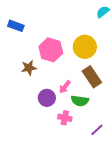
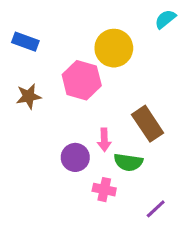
yellow circle: (85, 47) -> (114, 48), moved
brown star: (29, 68) -> (29, 96), moved
pink arrow: (65, 87) -> (104, 140), turned -40

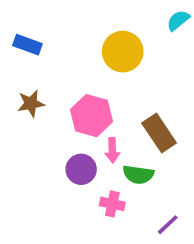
pink hexagon: (82, 80) -> (92, 116), moved

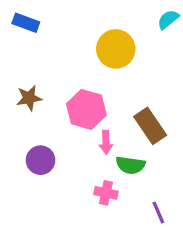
blue rectangle: (27, 45) -> (26, 23), moved
purple circle: (81, 169) -> (40, 160), moved
purple line: (168, 225) -> (158, 213), turned -70

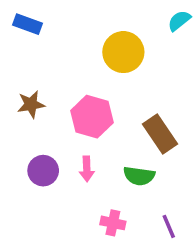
pink arrow: (106, 142) -> (87, 169), moved
pink cross: (106, 193) -> (113, 223), moved

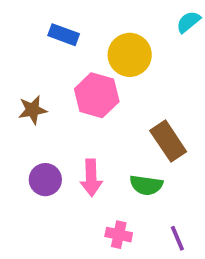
blue rectangle: (27, 24) -> (64, 35), moved
pink hexagon: (92, 117) -> (97, 95), moved
pink arrow: (87, 169) -> (91, 178), size x1.4

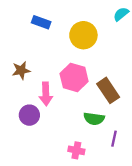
pink hexagon: (97, 95) -> (74, 77), moved
pink arrow: (91, 178) -> (46, 94), moved
purple line: (177, 238) -> (114, 139), moved, turned 35

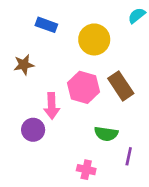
brown star: (21, 70) -> (24, 65), moved
brown rectangle: (108, 90) -> (121, 86), moved

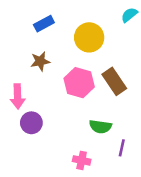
blue rectangle: (46, 25) -> (44, 24), turned -48
brown star: (24, 65) -> (40, 61), moved
pink arrow: (52, 106) -> (18, 96), moved

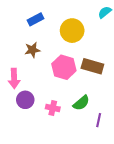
brown rectangle: (114, 81) -> (92, 66), turned -40
green semicircle: (100, 127) -> (81, 103), turned -48
pink cross: (82, 160) -> (53, 108), moved

